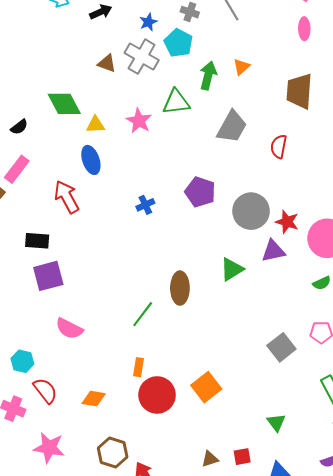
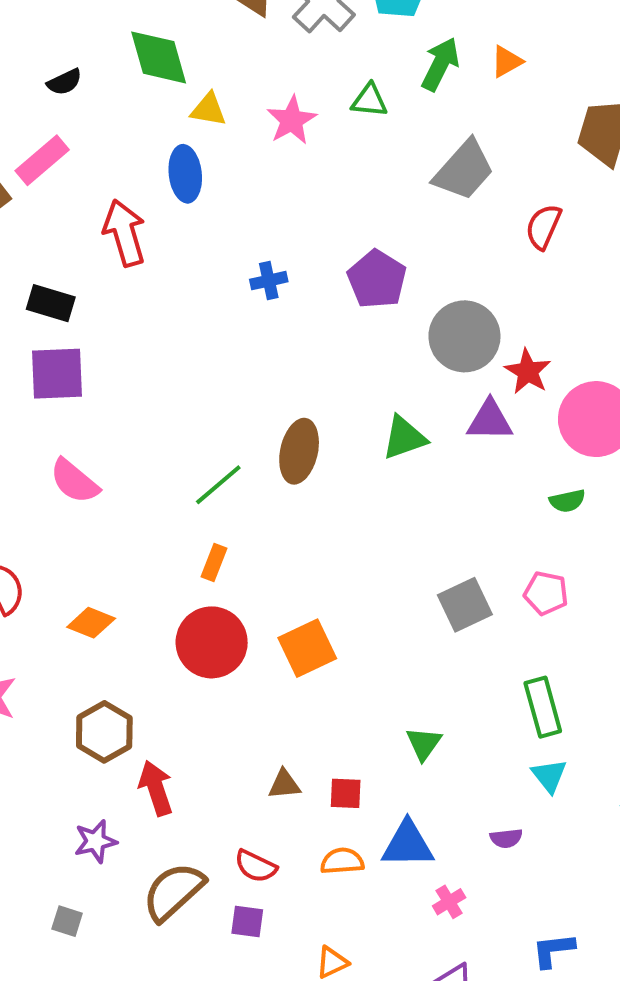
green triangle: (176, 102) -> (369, 100), size x0.7
orange rectangle: (139, 367) -> (214, 563), moved

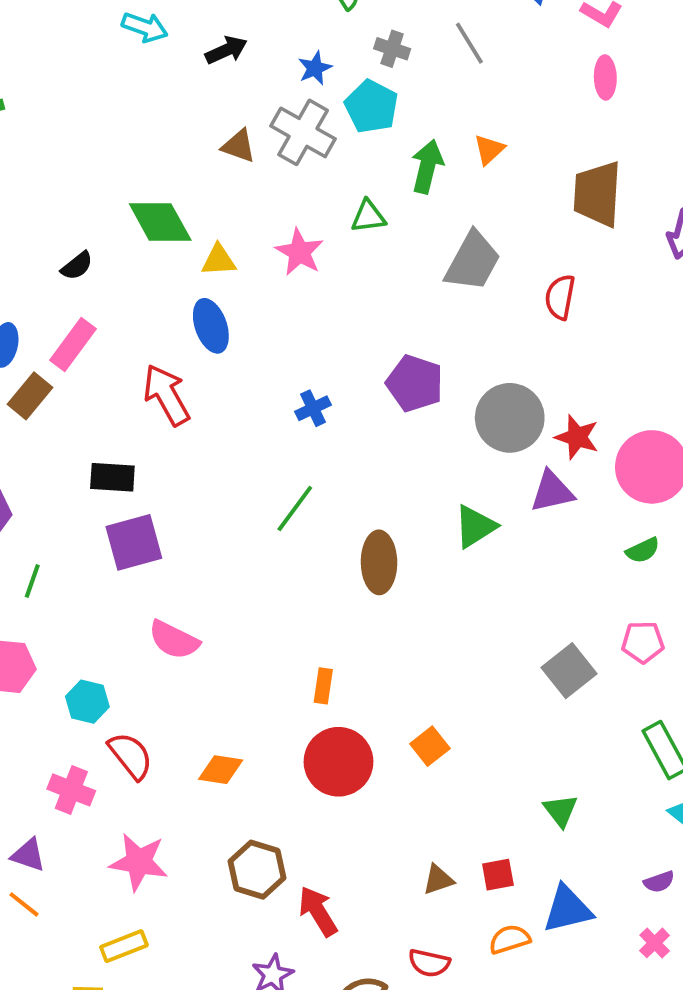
green line: (218, 485) -> (295, 509), moved
orange square: (307, 648) -> (430, 746), size x0.7
pink cross: (449, 902) -> (655, 943), moved

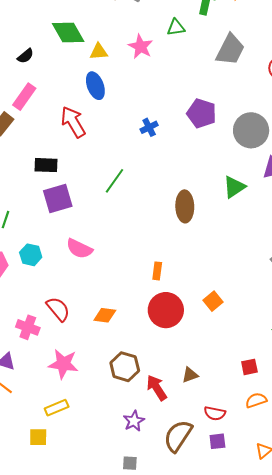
green line: (295, 509) -> (115, 181), moved
cyan hexagon: (87, 702) -> (31, 255), moved
brown triangle: (438, 880) -> (190, 375), moved

